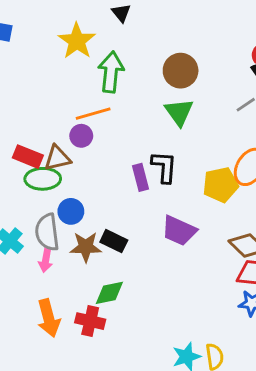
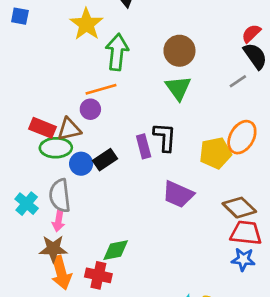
blue circle: (71, 211) -> (81, 164), moved
black rectangle: (114, 241) -> (105, 160), moved, turned -60
brown star: (86, 247) -> (53, 249), moved

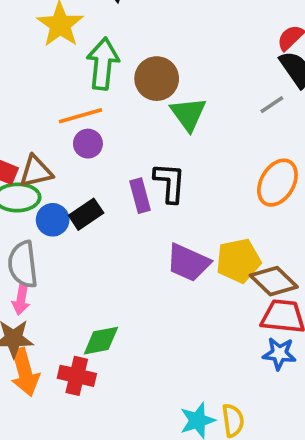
brown circle: (179, 51) -> (157, 79), moved
purple circle: (90, 109) -> (88, 144), moved
yellow pentagon: (215, 153) -> (238, 261), moved

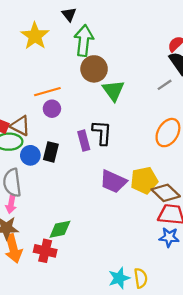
green arrow: (103, 64) -> (84, 40), moved
brown triangle: (36, 171) -> (20, 126), turned 40
black rectangle: (86, 214) -> (51, 152), turned -42

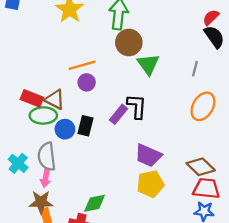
gray line: (165, 85) -> (195, 69), moved, turned -42
purple rectangle: (84, 141) -> (119, 114), turned 54
yellow pentagon: (144, 180) -> (150, 184), moved

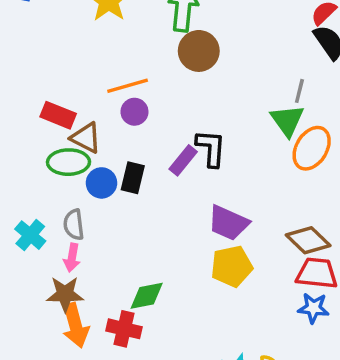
green triangle: (148, 64) -> (287, 120), moved
red rectangle: (32, 98) -> (58, 115), moved
gray semicircle: (47, 157) -> (74, 225), size x0.7

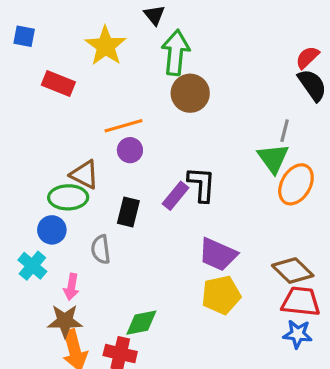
red rectangle: (58, 115) -> (58, 83), moved
blue circle: (101, 183) -> (52, 230), moved
gray semicircle: (74, 225) -> (101, 249), moved

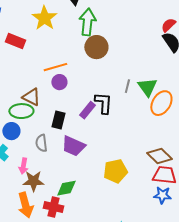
gray line: (285, 131) -> (127, 86), moved
purple trapezoid: (218, 254) -> (73, 146), moved
brown star: (65, 321) -> (33, 181), moved

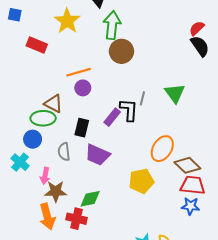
gray line: (127, 86) -> (142, 98), moved
orange ellipse: (161, 103) -> (162, 149), moved

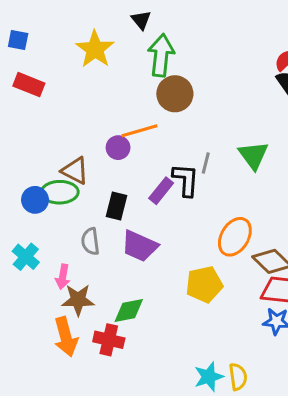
red rectangle: (37, 45) -> (29, 85), moved
orange line: (79, 72) -> (140, 131), moved
blue circle: (33, 139) -> (35, 200), moved

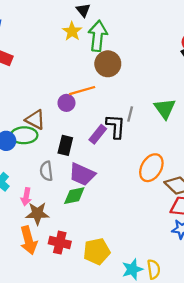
yellow star: (95, 49) -> (72, 31), moved, size x0.7
yellow pentagon: (204, 284) -> (97, 251), moved
green diamond: (129, 311) -> (74, 196), moved

